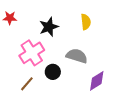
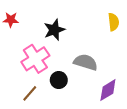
yellow semicircle: (86, 22) -> (114, 22), moved

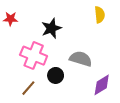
yellow semicircle: (114, 22) -> (100, 15), moved
pink cross: (35, 59) -> (34, 56), turned -35

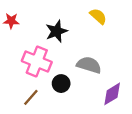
yellow semicircle: (100, 15) -> (98, 16), moved, turned -42

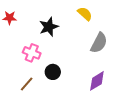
pink cross: (37, 61) -> (32, 53), size x0.7
gray semicircle: (89, 65) -> (99, 43), moved, turned 100

